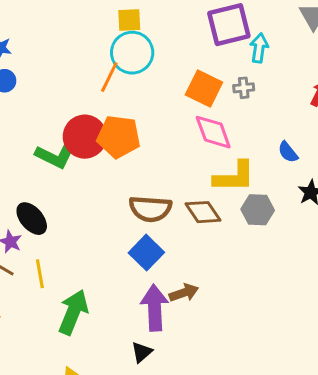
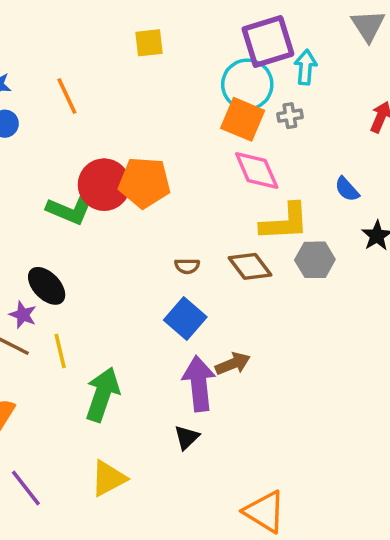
cyan circle: (132, 53) -> (247, 85), moved
orange line: (109, 77) -> (67, 96), moved, turned -48
brown semicircle: (150, 209) -> (187, 266), size x0.5

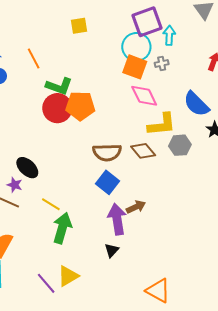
blue semicircle: (347, 189) -> (196, 104), size x1.8
green L-shape: (70, 210) -> (59, 86), moved
brown semicircle: (187, 266) -> (107, 152), size x2.0
yellow line: (60, 351) -> (51, 204), moved, turned -42
purple line: (26, 488) -> (46, 283), moved

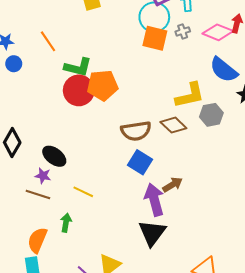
pink diamond: (144, 96) -> (218, 32), moved, turned -36
green arrow: (62, 228) -> (66, 223), moved, size x0.6
black triangle: (112, 250) -> (152, 233), size x1.8

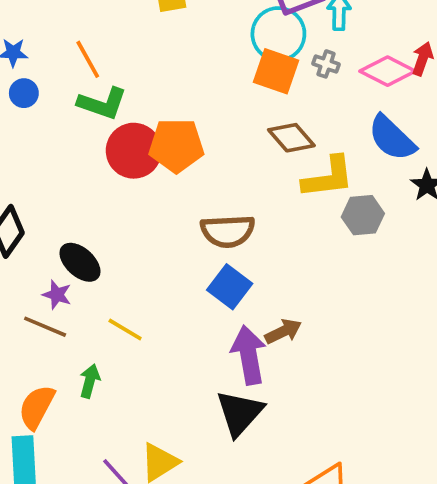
gray cross: (183, 31) -> (326, 64), turned 32
green L-shape: (78, 67) -> (102, 103), moved
brown diamond: (173, 125) -> (291, 138), moved

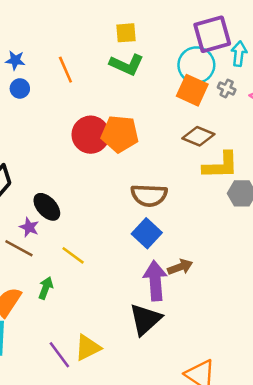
green L-shape: (102, 103) -> (127, 65), moved
brown diamond: (291, 138) -> (198, 136), turned -32

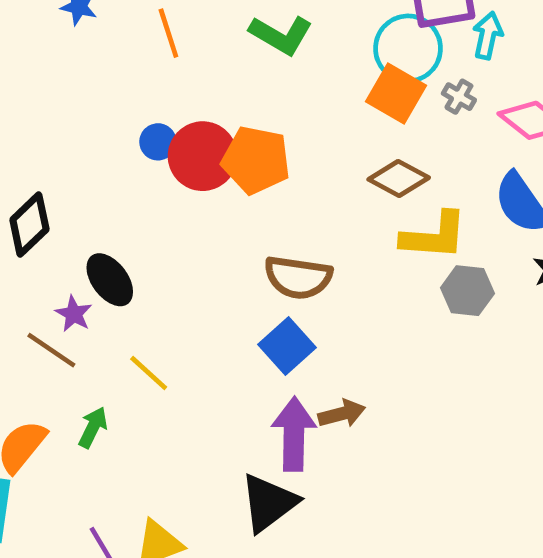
blue circle: (20, 88) -> (158, 142), moved

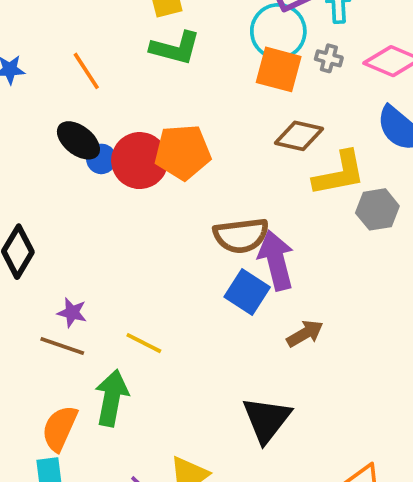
black ellipse: (110, 280) -> (78, 140), moved
green arrow: (93, 427) -> (112, 398), size x1.6
purple arrow: (294, 434) -> (276, 260), moved

